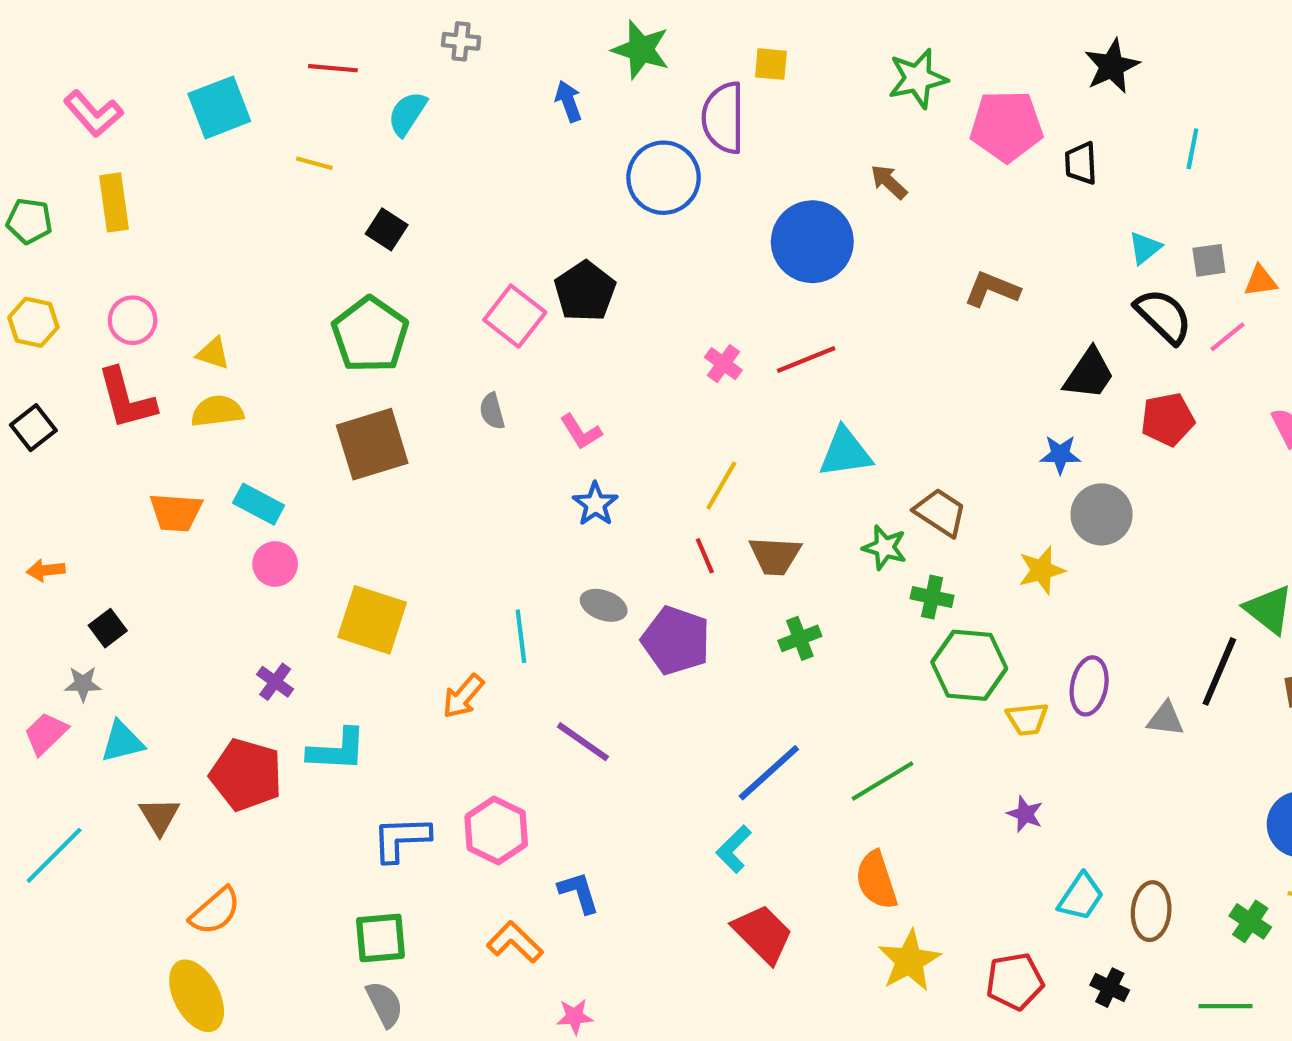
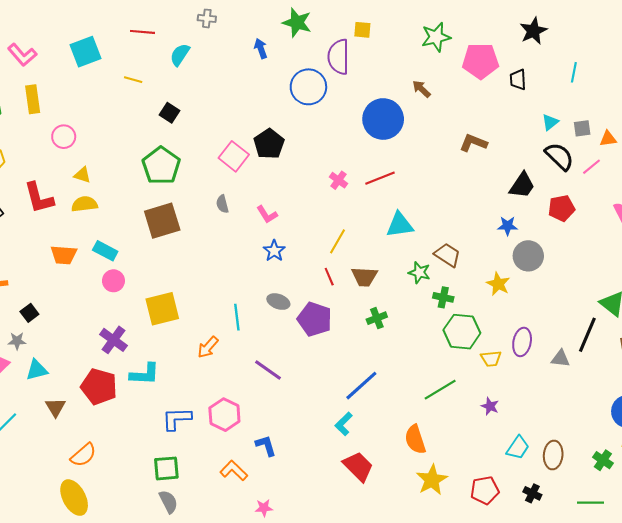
pink circle: (133, 320) -> (64, 137), moved
yellow star: (1042, 570) -> (498, 284), turned -30
yellow square: (372, 620) -> (162, 309), turned -32
purple cross: (275, 682) -> (113, 340), size x1.5
green line: (883, 781) -> (440, 390), moved

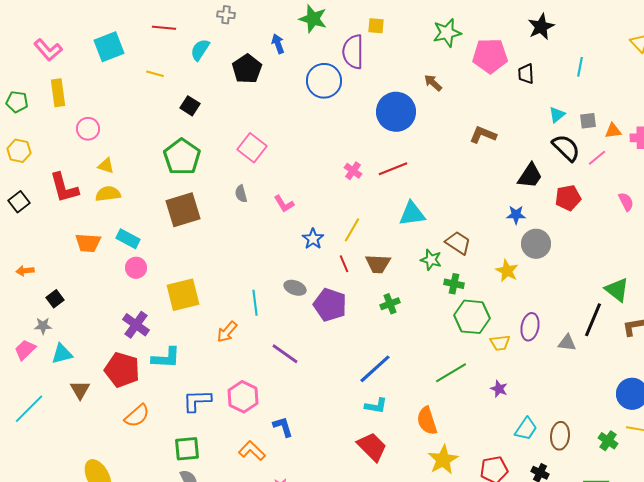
black pentagon: (269, 144) -> (247, 69), moved
blue star: (274, 251) -> (313, 239), moved
cyan L-shape: (344, 424) -> (376, 406), moved, turned -125
orange semicircle: (83, 455) -> (137, 416), moved

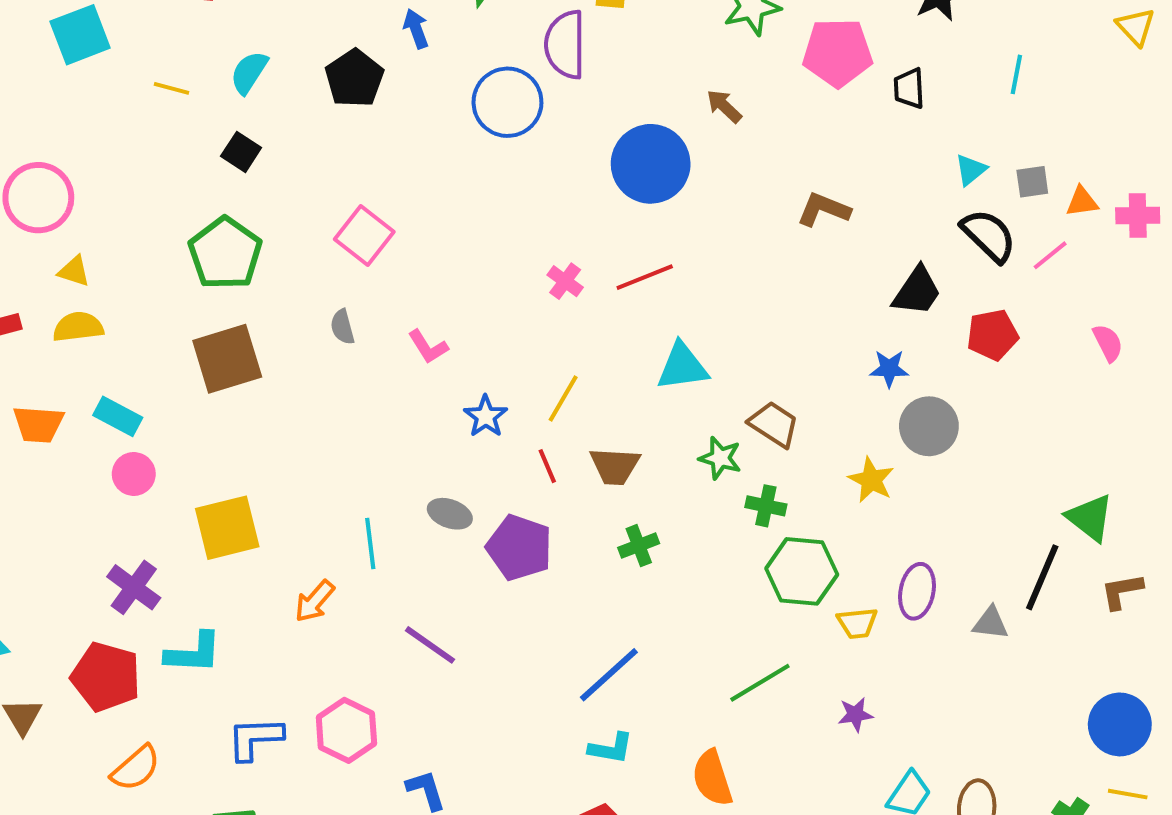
cyan semicircle: (200, 50) -> (249, 72), moved
pink circle: (88, 129) -> (38, 198), size x1.5
purple star: (499, 389) -> (855, 715), turned -30

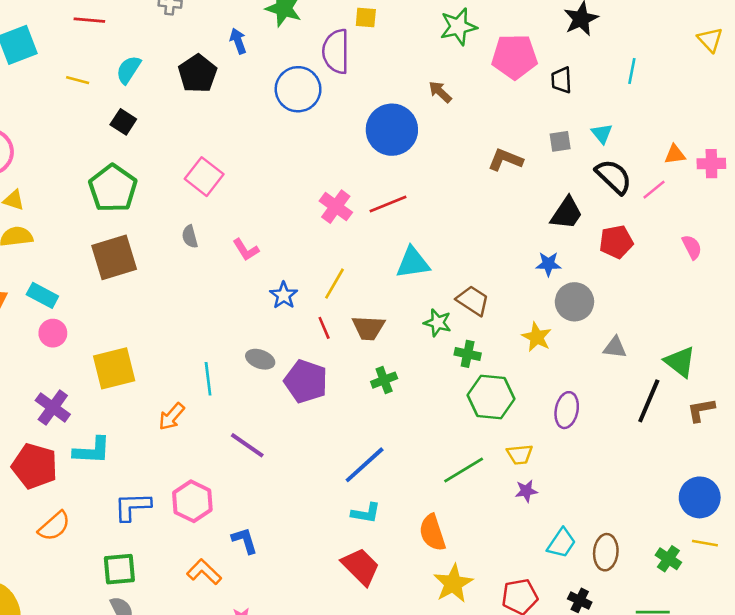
cyan triangle: (971, 170) -> (602, 134), turned -30
gray square: (1032, 182) -> (560, 141), moved
pink cross: (565, 281) -> (336, 207), size x1.4
yellow trapezoid: (857, 623) -> (520, 454), moved
gray triangle: (991, 623) -> (615, 347), moved

